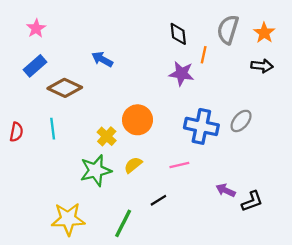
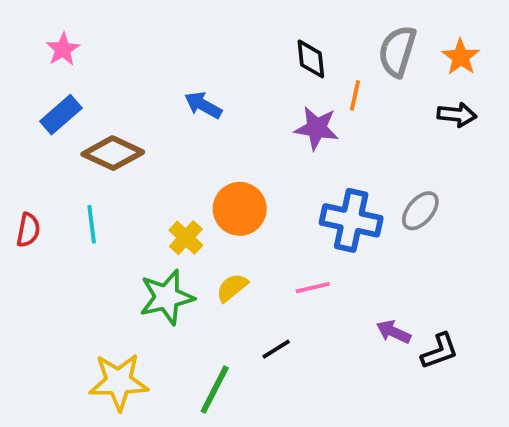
blue arrow: (102, 59) -> (203, 105), moved

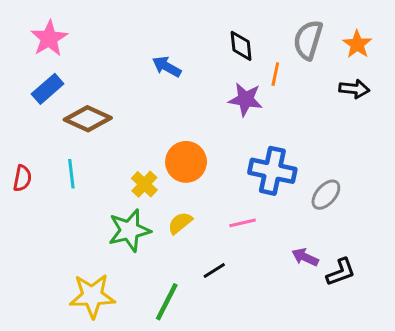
pink star: (63, 49) -> (49, 38), size x1.4
blue arrow: (203, 105) -> (167, 67), moved
gray ellipse: (420, 211) -> (326, 195), moved

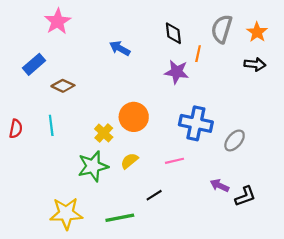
pink star: (49, 38) -> (58, 21), moved
brown diamond: (88, 119) -> (63, 86), size x0.7
green line: (167, 302) -> (120, 218), turned 52

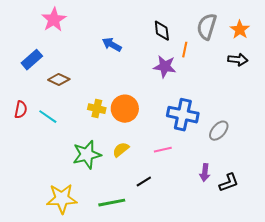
cyan line: (51, 125) -> (48, 117), turned -48
red semicircle: (16, 129) -> (21, 110), moved
yellow cross: (104, 133) -> (97, 109), moved, turned -30
purple arrow: (220, 186) -> (205, 173), turned -108

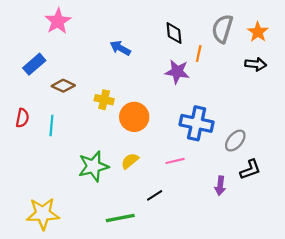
yellow cross: (97, 109) -> (104, 100), moved
cyan line: (48, 117) -> (51, 125), turned 60
black L-shape: (229, 183) -> (250, 170), moved
yellow star: (62, 199) -> (43, 214), moved

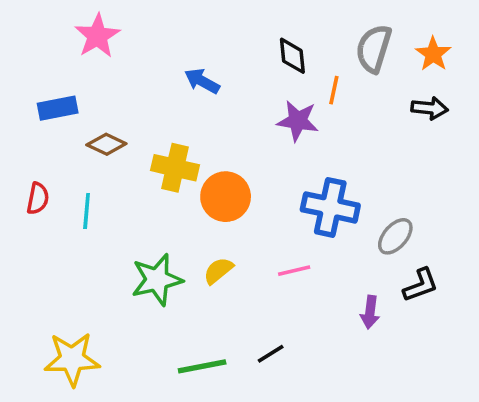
blue rectangle: (34, 64) -> (58, 108), turned 30
yellow cross: (104, 100) -> (175, 168), size x1.4
black line: (155, 195) -> (271, 354), moved

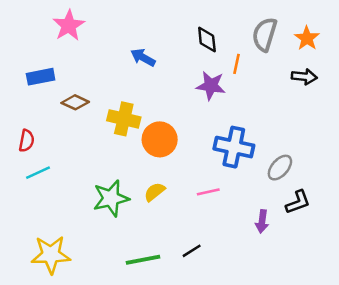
cyan line: (87, 211) -> (38, 173), moved, turned 60

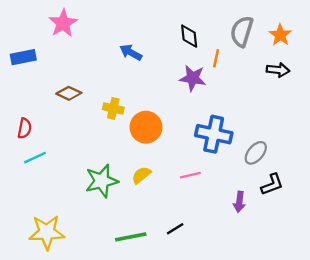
blue rectangle: (41, 77) -> (23, 57), moved
yellow cross: (124, 119) -> (113, 108), size x0.7

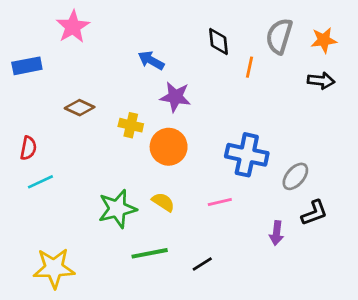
orange star: (280, 35) -> (324, 40), turned 30
purple star: (193, 78) -> (175, 97), moved
yellow semicircle: (141, 175) -> (163, 202), turned 72
green line: (131, 237) -> (150, 253), moved

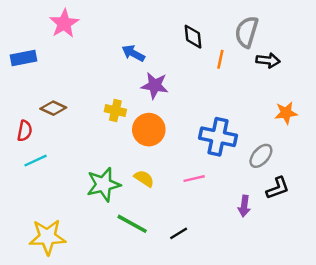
orange star: (324, 40) -> (286, 113), moved
black arrow: (321, 81) -> (268, 60), moved
brown diamond: (80, 108) -> (53, 108), moved
green line: (150, 253) -> (132, 224), turned 40

